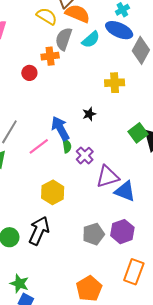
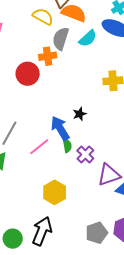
red circle: (29, 73) -> (28, 74), size x1.5
black star: (89, 114) -> (80, 114), moved

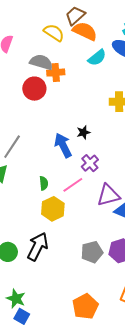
gray semicircle: (61, 39) -> (41, 62), moved, turned 85
green semicircle: (67, 146) -> (44, 183), moved
pink line: (39, 147) -> (73, 185), moved
purple cross: (85, 154) -> (90, 163), moved

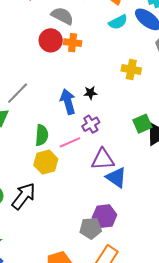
orange cross: (56, 73) -> (73, 43), moved
green semicircle: (44, 183) -> (42, 135), size x1.5
gray pentagon: (92, 252) -> (91, 228), moved

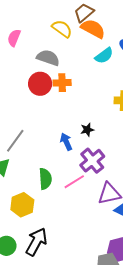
blue arrow: (68, 102) -> (66, 142), size x0.7
purple cross: (91, 124) -> (92, 161), size x1.4
yellow hexagon: (46, 162) -> (22, 205), moved

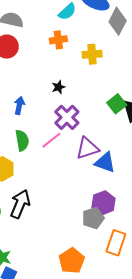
orange cross: (62, 83) -> (58, 40), moved
blue arrow: (66, 142) -> (19, 106), moved, turned 42

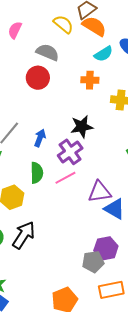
black star: (58, 87) -> (82, 127), size x1.6
purple cross: (67, 117) -> (70, 152), moved
orange rectangle: (116, 243) -> (111, 290), turned 50

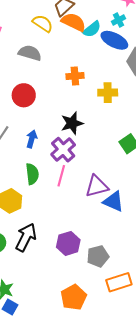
cyan semicircle: (104, 54) -> (92, 29), moved
red circle: (38, 78) -> (24, 95), moved
pink line: (65, 178) -> (61, 176), turned -40
purple hexagon: (106, 248) -> (68, 243), moved

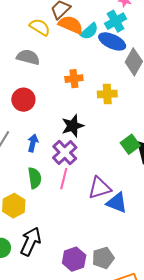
cyan cross: (119, 20) -> (116, 21), size x1.5
purple hexagon: (68, 243) -> (74, 259), moved

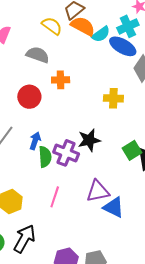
orange cross: (74, 79) -> (61, 80), moved
black star: (73, 126) -> (89, 140), moved
purple cross: (65, 153) -> (66, 153), turned -30
green semicircle: (35, 178) -> (45, 157), moved
pink line: (64, 179) -> (55, 197), moved

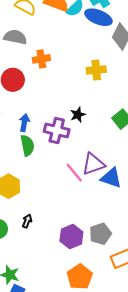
black star: (89, 140) -> (78, 115), size x0.7
green semicircle: (45, 157) -> (27, 145), moved
pink line: (55, 197) -> (74, 173), moved, turned -50
black arrow: (24, 239) -> (27, 221), size x0.5

